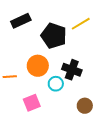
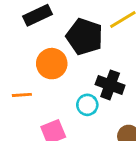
orange circle: (38, 66) -> (52, 64), moved

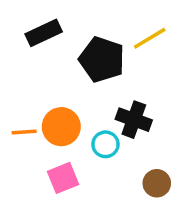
orange circle: (52, 64) -> (61, 127), moved

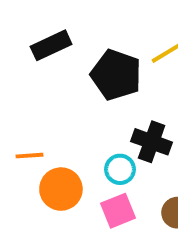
orange circle: (61, 127) -> (61, 189), moved
pink square: (63, 178) -> (118, 211), moved

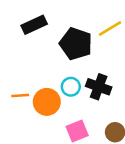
cyan circle: (120, 169) -> (71, 87), moved
orange circle: (61, 189) -> (47, 102), moved

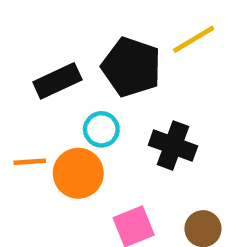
black rectangle: (34, 25) -> (57, 81), moved
cyan circle: (71, 87) -> (101, 129), moved

